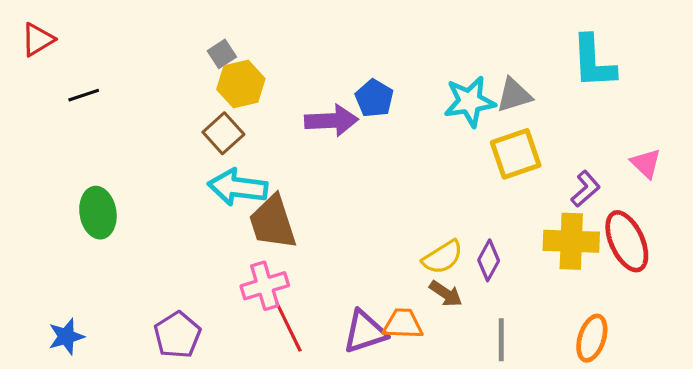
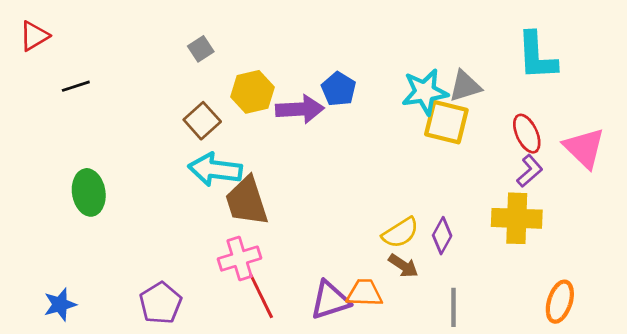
yellow hexagon: (241, 84) -> (252, 92), moved
yellow square: (516, 154) -> (446, 122), moved, turned 33
pink triangle: (646, 163) -> (584, 148), size x1.5
red ellipse: (627, 241) -> (527, 134), moved, size x0.7
orange ellipse: (592, 338) -> (560, 302), moved

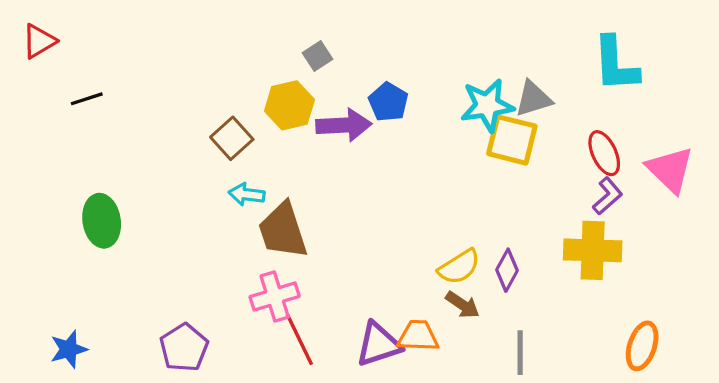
gray square: (201, 49) -> (317, 56), moved
cyan arrow: (215, 169) -> (247, 194), size x0.6

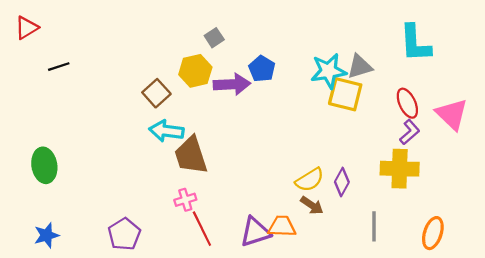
cyan arrow: (247, 194) -> (166, 131), size x1.4
green ellipse: (102, 221) -> (44, 165), moved
pink cross: (275, 297) -> (185, 200), size x0.7
gray line: (520, 353) -> (374, 226), moved

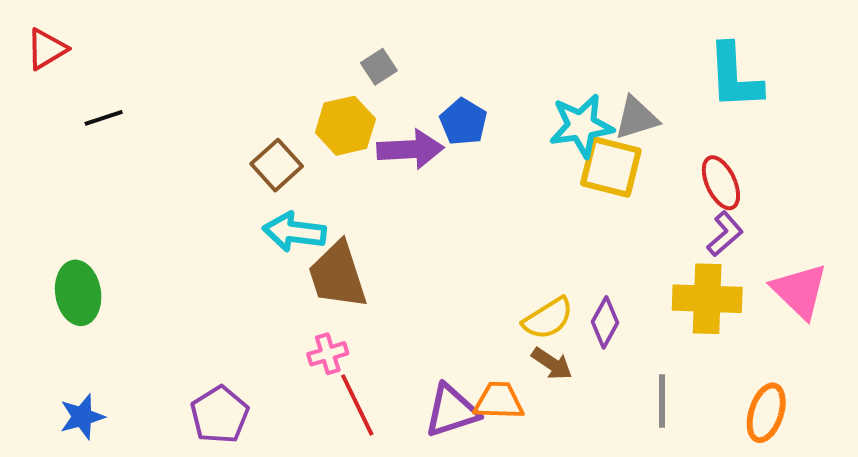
pink triangle: (452, 114) -> (800, 291), moved

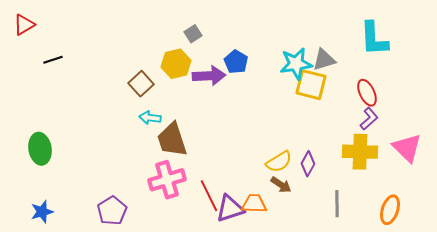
cyan arrow: (294, 232) -> (150, 118), size x0.7
pink cross: (328, 354) -> (167, 180), size x1.8
red line: (357, 405) -> (209, 196), moved

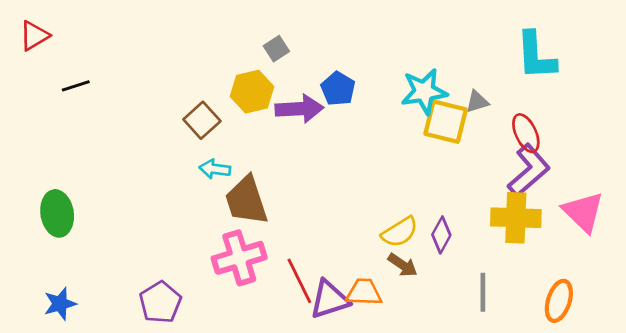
gray triangle: (324, 60) -> (477, 102), moved, size x0.7
purple L-shape: (369, 119) -> (529, 170), size x1.6

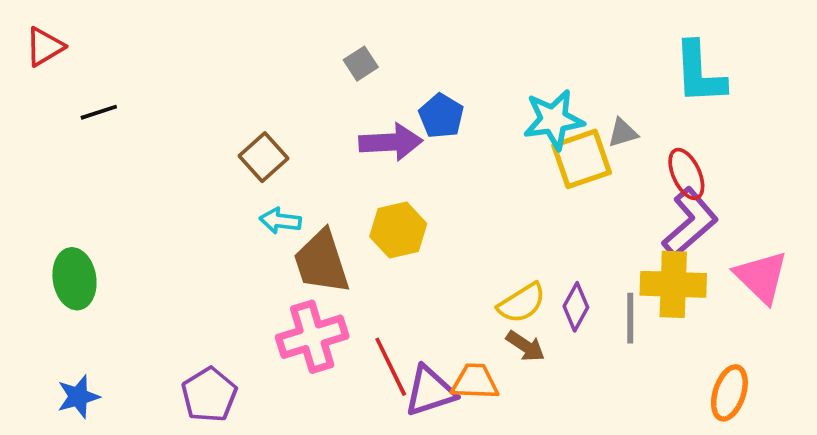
yellow hexagon: (252, 92) -> (398, 230), moved
yellow square: (446, 122) -> (582, 159), turned -33
gray line: (483, 292) -> (630, 318), moved

